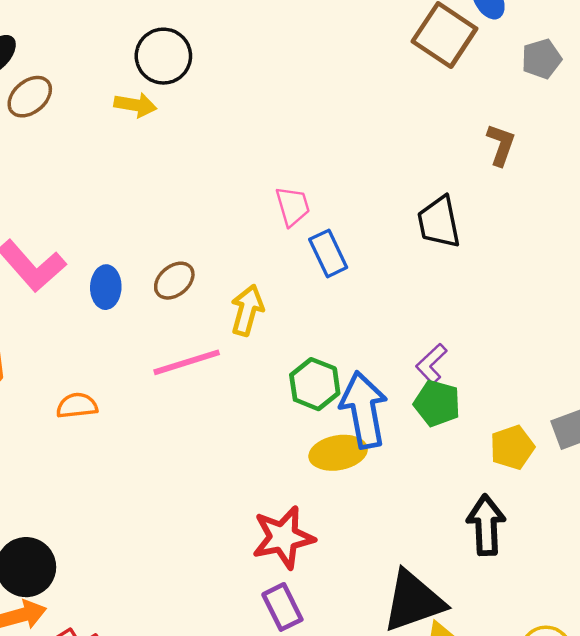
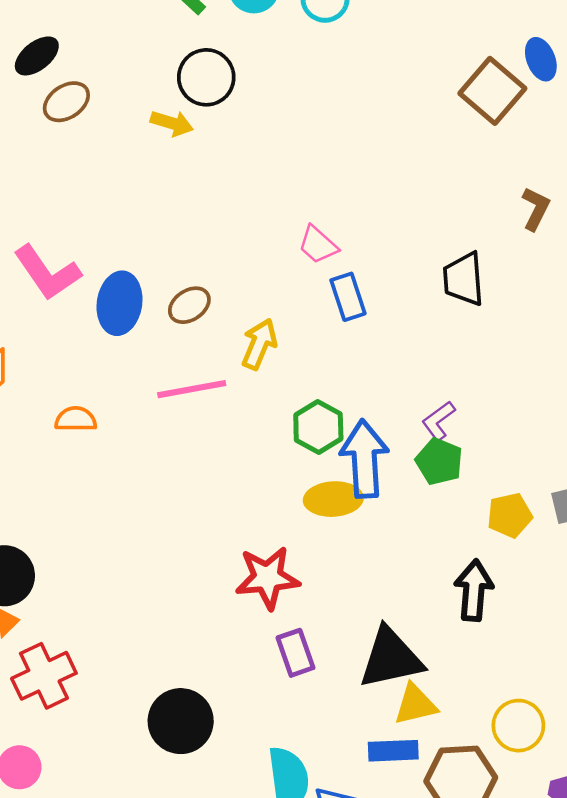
pink trapezoid: (293, 206) -> (318, 245), turned 141
blue ellipse: (106, 287) -> (119, 303), size x1.4
purple rectangle: (282, 607) -> (296, 653), moved

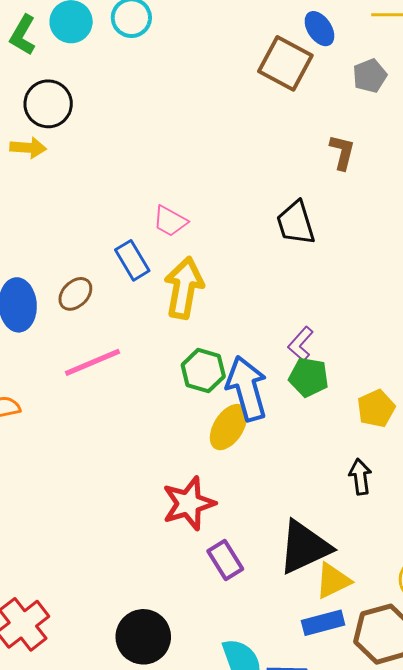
blue rectangle: (348, 297) -> (132, 260), moved
yellow arrow: (259, 344) -> (184, 288), moved, size x1.4
yellow ellipse: (333, 499) -> (228, 427), turned -42
black arrow: (474, 590) -> (360, 477), size x0.7

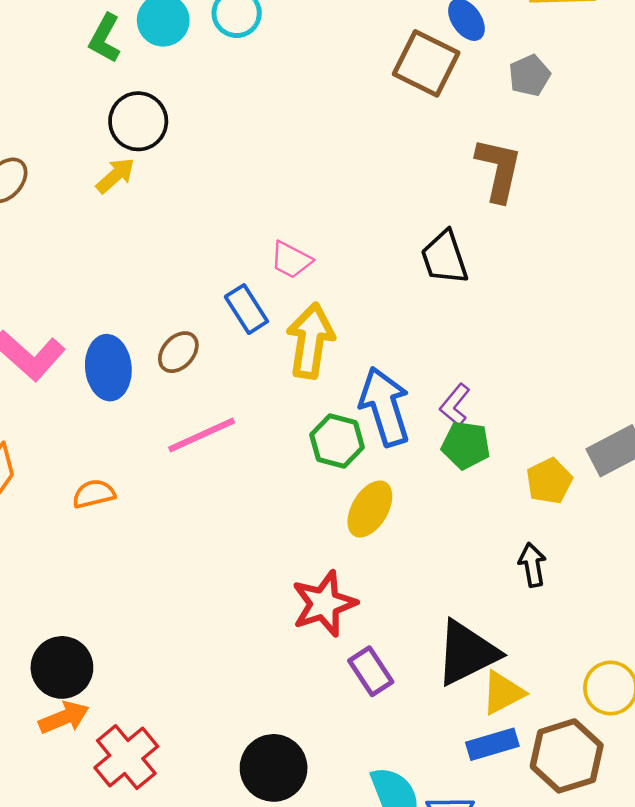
yellow arrow: (28, 148) -> (115, 175), turned -44
brown L-shape: (342, 152) -> (499, 170), size x1.5
blue arrow: (247, 388) -> (385, 407), moved

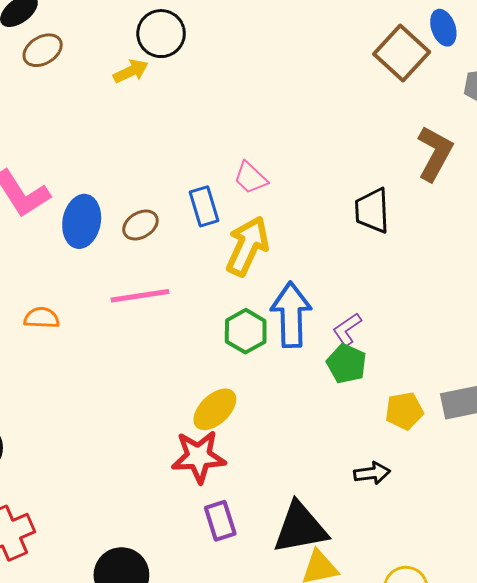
yellow ellipse: (370, 509) -> (215, 409), moved
black arrow: (532, 565) -> (372, 473), turned 76

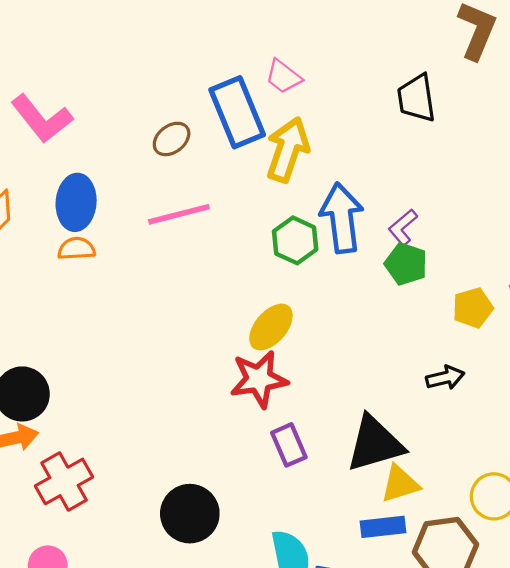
blue rectangle: (204, 206) -> (237, 112), size x1.6
blue ellipse: (82, 221) -> (76, 202), moved

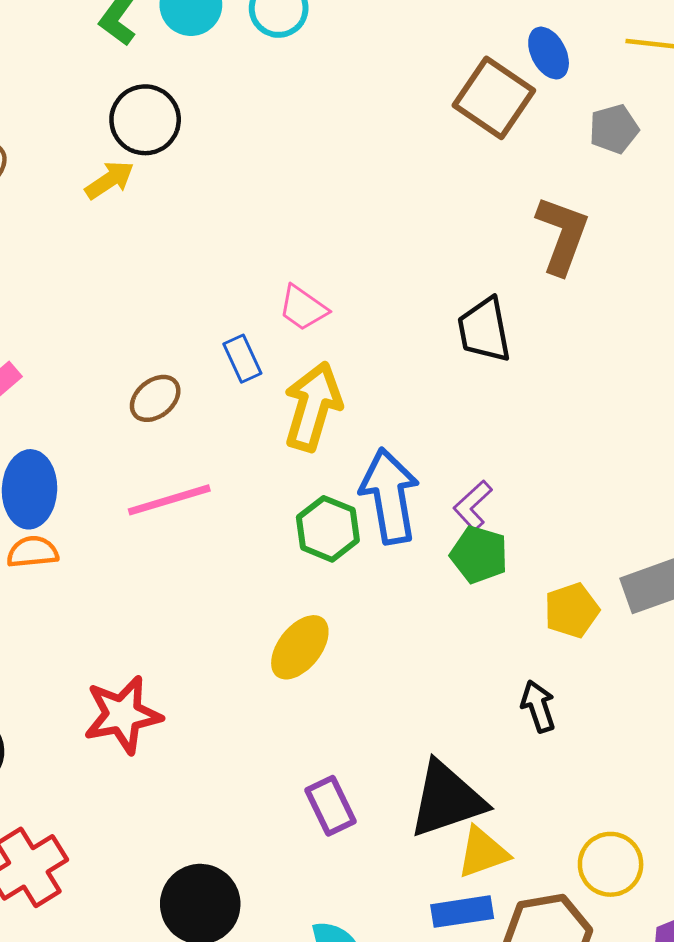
blue rectangle: (237, 112) -> (242, 359), size x0.5
black arrow: (445, 378) -> (538, 706), turned -93
red star: (259, 379) -> (123, 715), moved

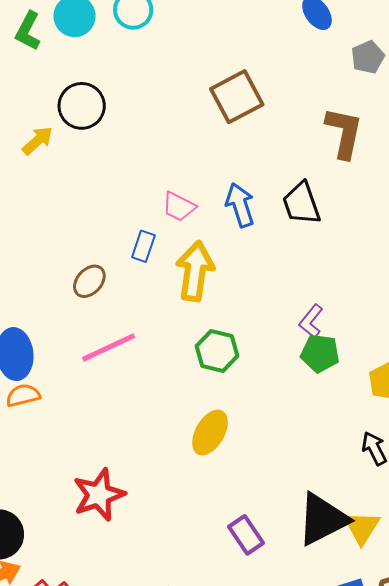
brown square: (494, 98) -> (237, 97), moved, turned 36
black circle: (145, 120) -> (82, 106), moved
blue rectangle: (242, 359) -> (143, 246), turned 52
blue arrow: (390, 496) -> (240, 205), moved, size x0.7
yellow triangle: (483, 852) -> (362, 527), moved, turned -30

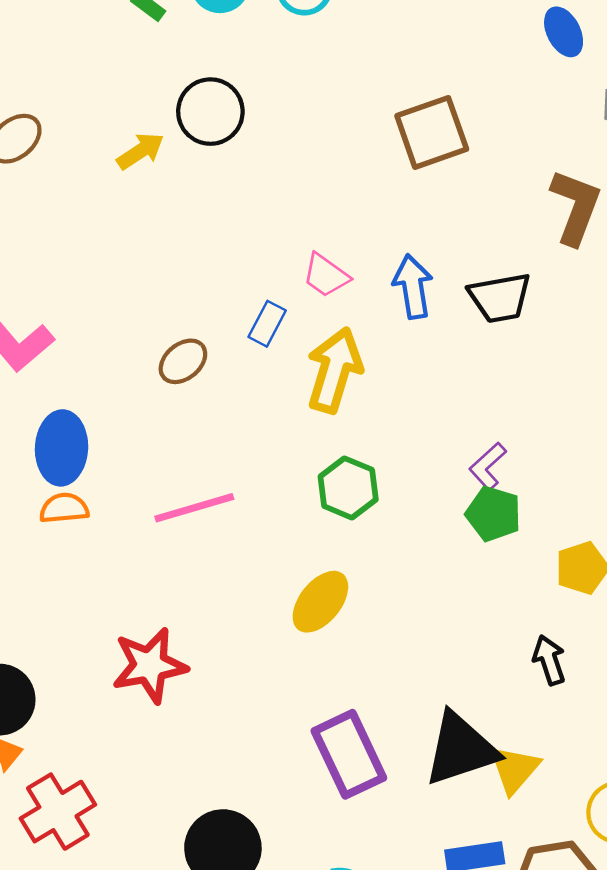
black trapezoid: (301, 203) -> (500, 298), turned -90
pink line: (109, 347) -> (194, 508), moved
purple rectangle: (246, 535) -> (349, 754), size x1.5

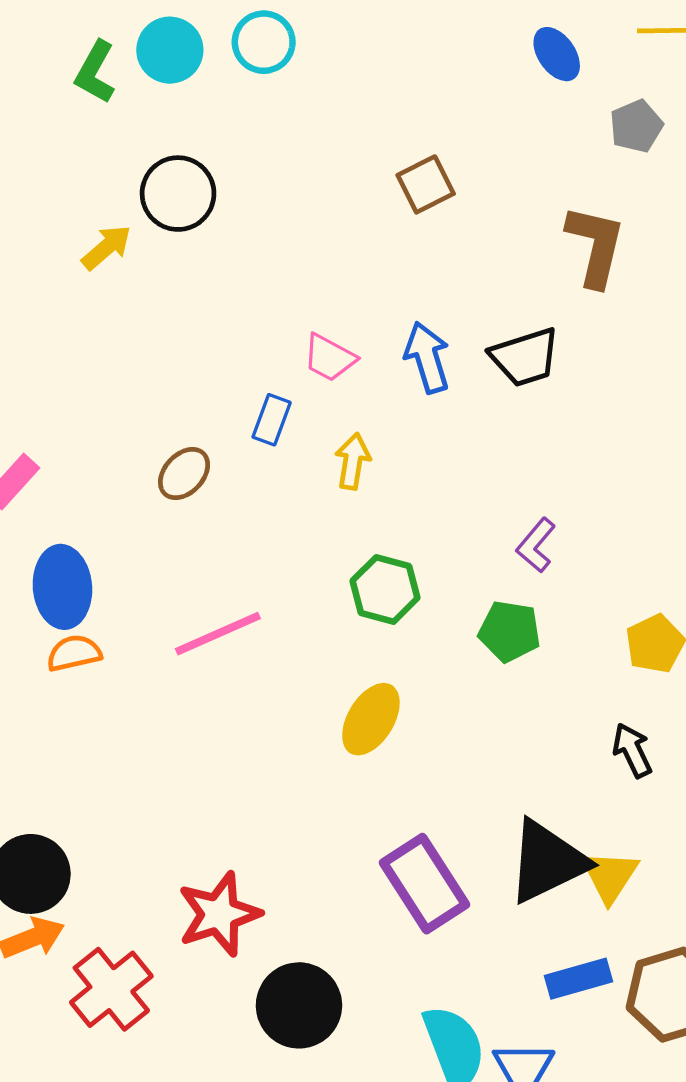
brown square: (432, 132) -> (426, 184), size x0.7
yellow arrow: (334, 370) -> (353, 461), size x0.6
green pentagon: (493, 514) -> (509, 631), moved
red star: (150, 665) -> (219, 914), moved

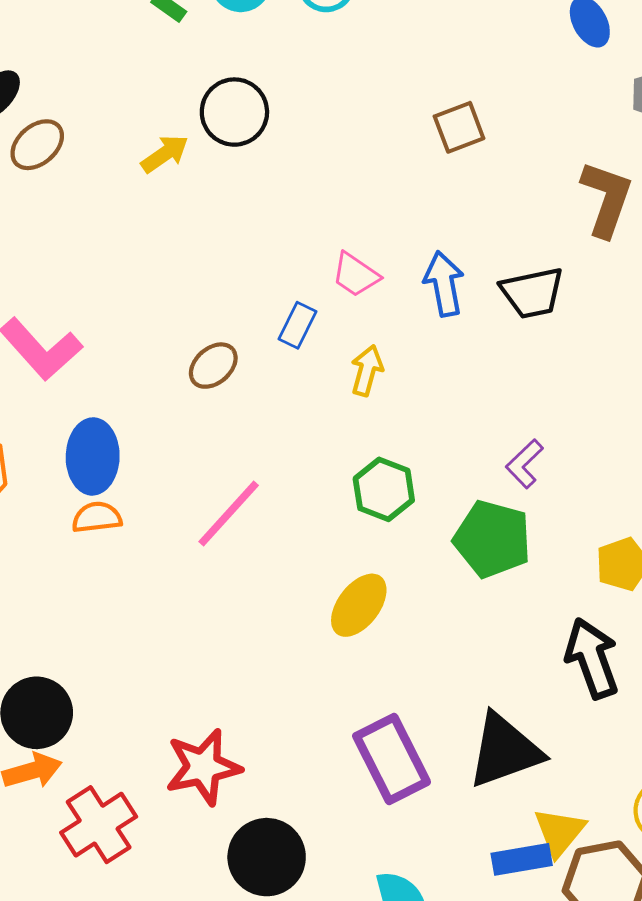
green pentagon: (509, 631) -> (492, 539), size x1.4
pink line: (218, 634) -> (229, 513), turned -30
black arrow: (632, 750) -> (592, 658), size x1.6
yellow triangle: (610, 876) -> (559, 832), moved

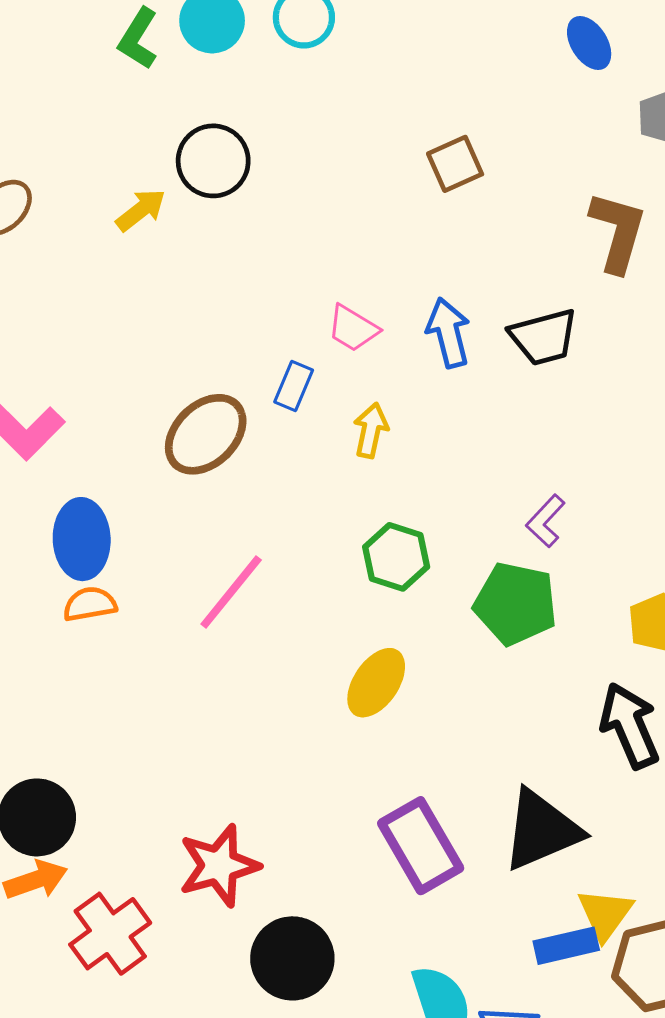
brown ellipse: (213, 366) -> (206, 434), size x1.6

